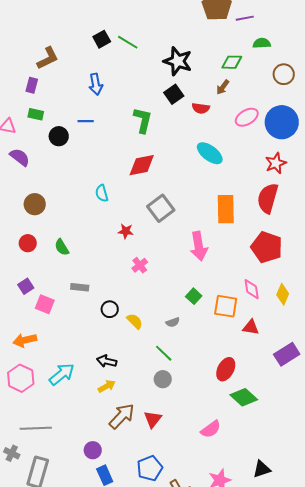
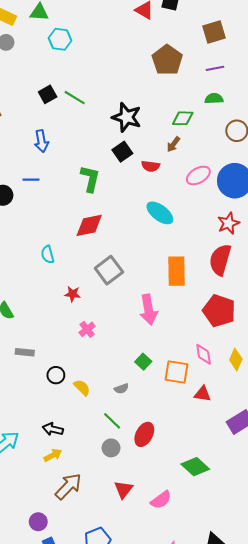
purple line: (245, 18) -> (215, 68), moved
red ellipse: (226, 369) -> (144, 434), moved
red triangle: (153, 419) -> (123, 490), moved

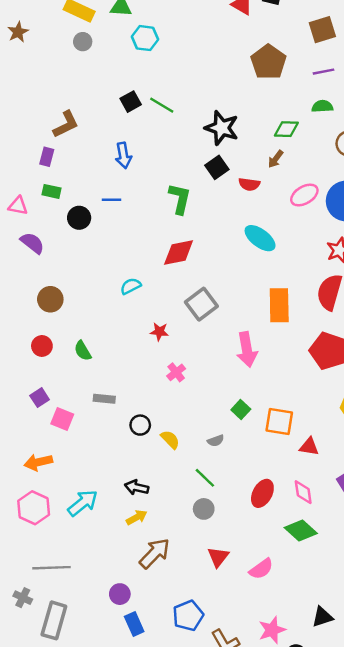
cyan semicircle: (48, 255) -> (131, 286), turned 78
pink diamond: (204, 354) -> (303, 492), moved
red ellipse: (144, 434) -> (262, 493), moved

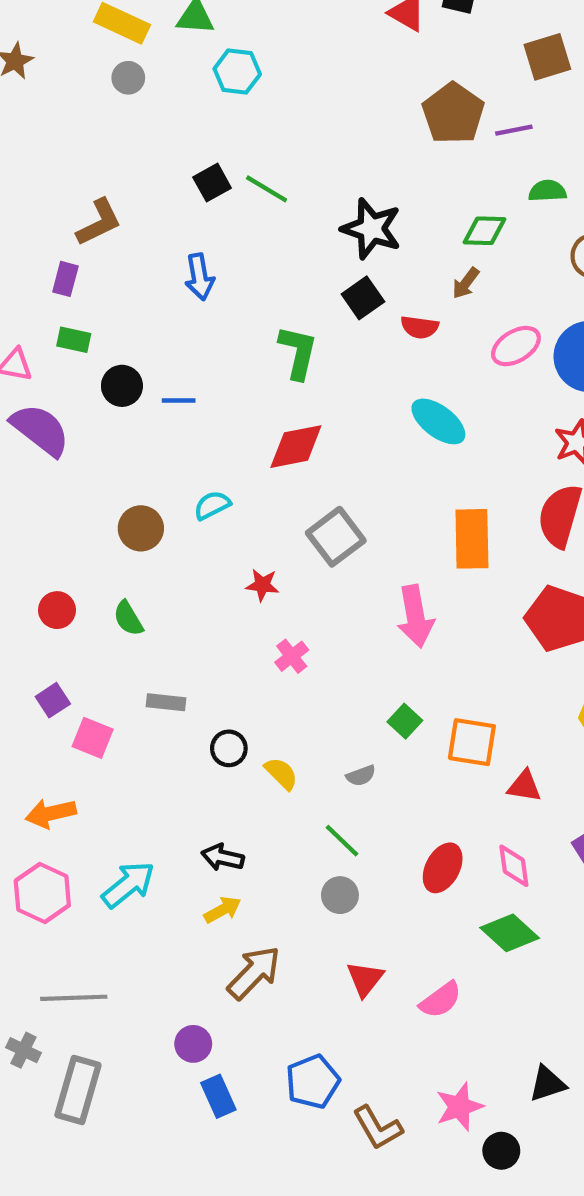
purple line: (324, 72) -> (514, 130), moved
blue line: (111, 200) -> (179, 401), moved
purple semicircle: (32, 243) -> (40, 430), size x1.4
brown circle: (50, 299) -> (141, 528), moved

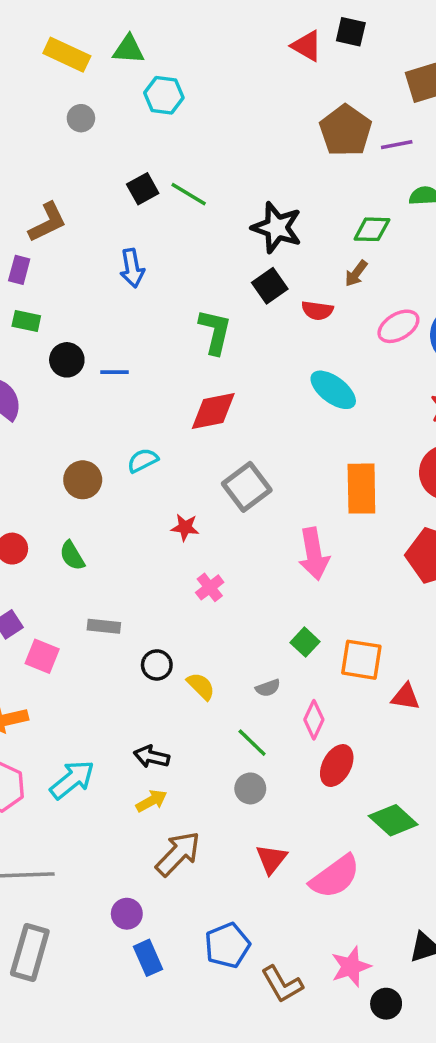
gray circle: (128, 78) -> (81, 118), moved
pink diamond: (514, 866) -> (314, 720), moved, turned 33
pink semicircle: (441, 1000) -> (335, 877), size x1.4

